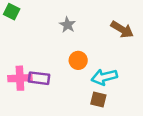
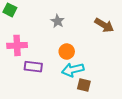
cyan arrow: (104, 77) -> (73, 70), moved
pink cross: (20, 78) -> (17, 45), moved

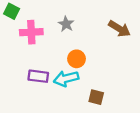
pink cross: (17, 45) -> (31, 32), moved
cyan arrow: (73, 70) -> (66, 79), moved

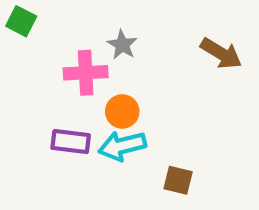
pink cross: (31, 32) -> (86, 73), moved
orange circle: (77, 59) -> (122, 111), moved

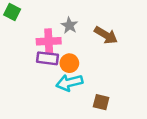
brown arrow: (221, 53) -> (106, 35), moved
purple rectangle: (71, 142) -> (47, 58), moved

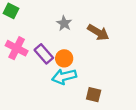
pink cross: (49, 41) -> (17, 48), moved, turned 30
purple rectangle: (47, 58) -> (44, 54), turned 42

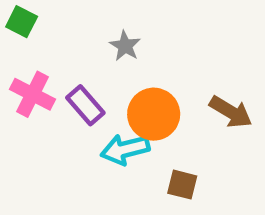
brown arrow: (98, 32) -> (231, 112), moved
orange circle: (64, 58) -> (154, 114), moved, size x1.5

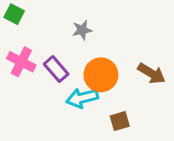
gray star: (125, 46) -> (82, 30), turned 30
brown square: (182, 185) -> (120, 121), turned -30

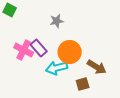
pink cross: (21, 62) -> (24, 50), moved
brown arrow: (152, 73) -> (97, 67), moved

